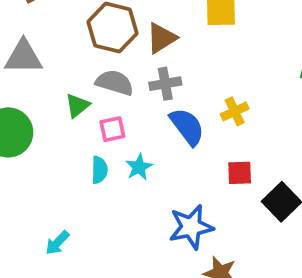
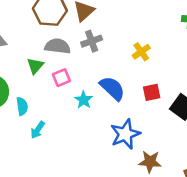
blue semicircle: (187, 127) -> (112, 88), moved
cyan semicircle: (99, 170) -> (22, 106), moved
cyan arrow: (57, 243) -> (38, 130), moved

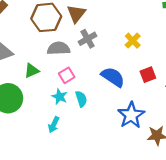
green triangle: (35, 66) -> (32, 71), moved, turned 35
cyan star: (84, 100) -> (60, 97), moved
cyan semicircle: (22, 106) -> (81, 99), moved

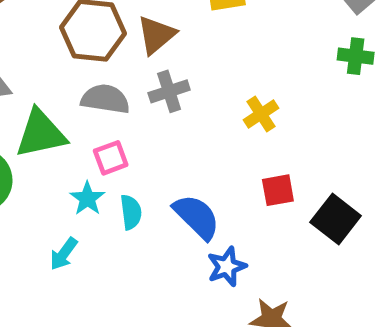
green triangle: (32, 71) -> (41, 134), size x1.6
blue semicircle: (113, 77) -> (197, 217), moved
blue star: (131, 115) -> (227, 267), size x0.7

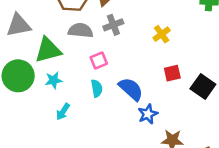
pink square: (111, 158) -> (99, 61), moved
cyan star: (87, 199) -> (54, 80), moved, turned 30

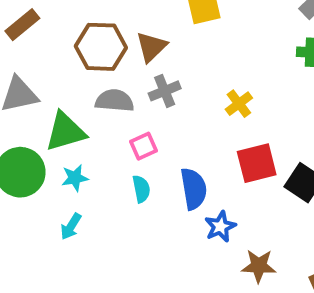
red square: (172, 73) -> (257, 163), size x1.5
blue semicircle: (131, 89) -> (194, 189), turned 40
cyan arrow: (63, 112) -> (71, 227), moved

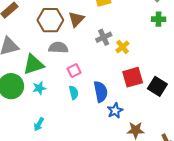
gray cross: (165, 91) -> (104, 37), moved
cyan arrow: (71, 227) -> (39, 124), moved

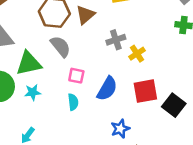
gray semicircle: (58, 48) -> (60, 46), turned 42
pink square: (74, 71) -> (76, 76), turned 32
blue semicircle: (101, 92) -> (107, 89), moved, turned 35

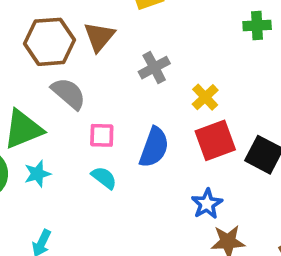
yellow cross: (137, 54) -> (205, 97), moved
cyan semicircle: (73, 102) -> (104, 178), turned -35
blue star: (120, 129) -> (207, 204), moved

